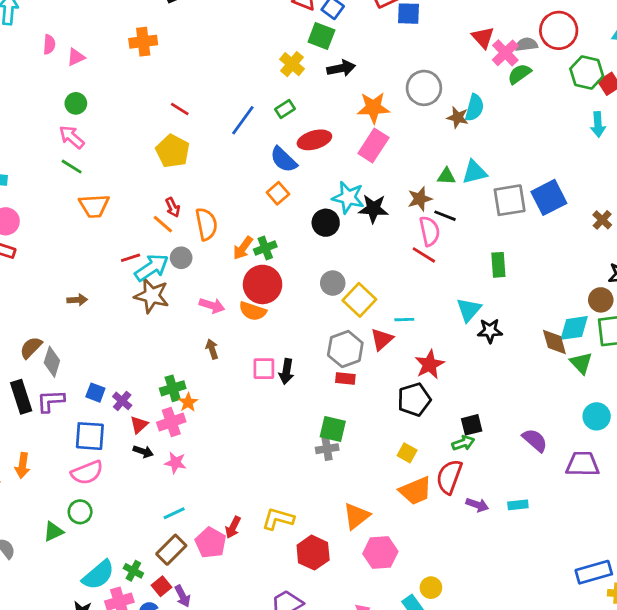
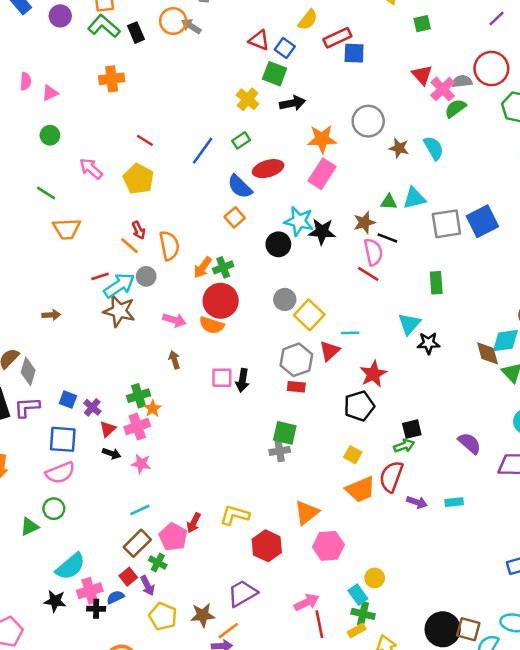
cyan semicircle: (474, 108) -> (434, 148), moved, turned -45
pink arrow: (72, 137) -> (91, 169), moved
green cross: (133, 571) -> (158, 563), moved

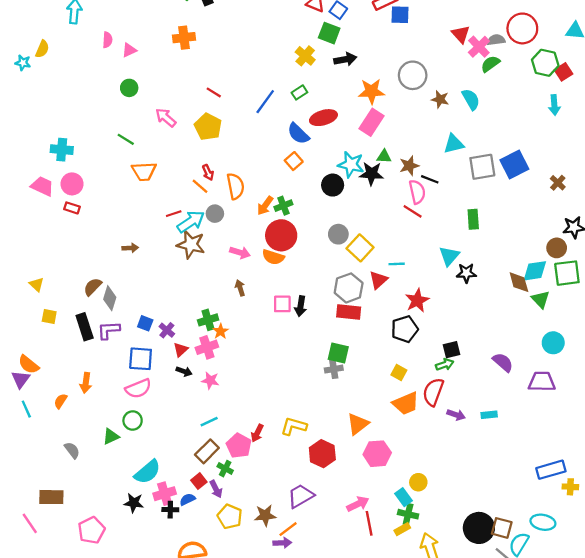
green triangle: (389, 202) -> (384, 156), moved
red rectangle: (296, 387) -> (349, 312), size x1.5

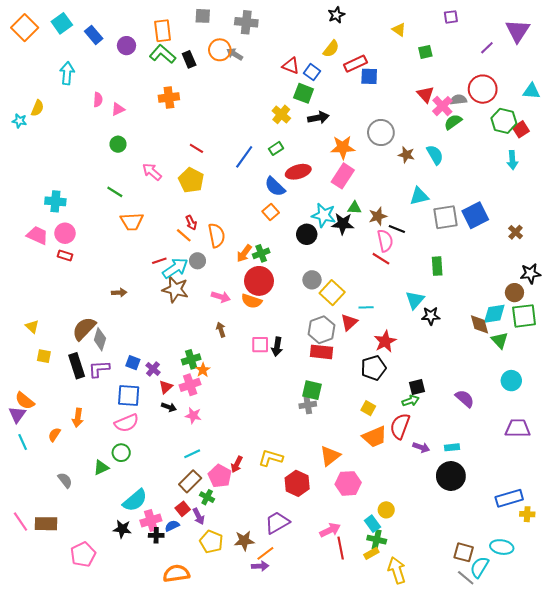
brown semicircle: (93, 287) -> (84, 329), size x1.4
purple trapezoid: (542, 382) -> (518, 428), moved
pink line: (30, 523) -> (20, 522), moved
black circle: (479, 528) -> (451, 476), moved

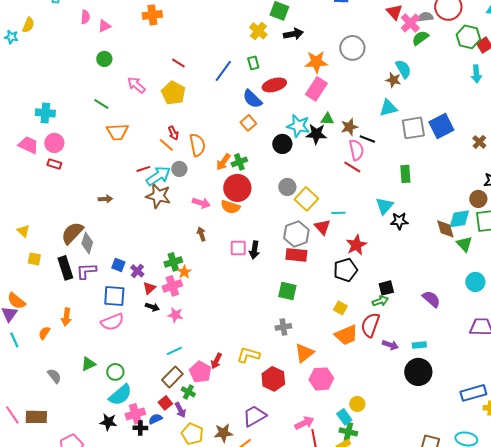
green rectangle: (276, 148) -> (253, 63), turned -72
brown star: (406, 155) -> (393, 80), moved
red triangle: (349, 322) -> (322, 227), turned -30
gray cross: (308, 405) -> (283, 327), moved
green circle: (121, 453) -> (115, 372), moved

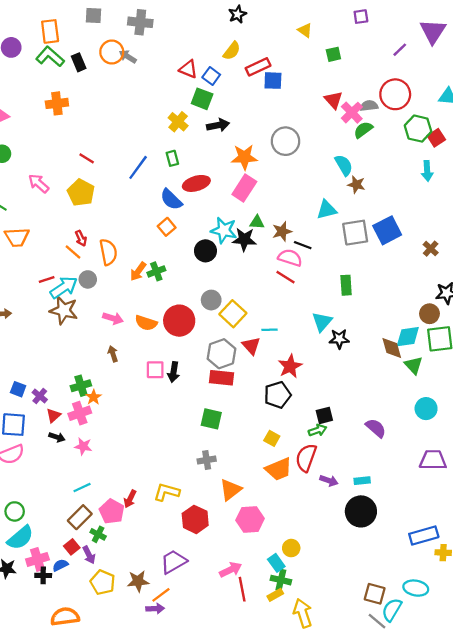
brown star: (393, 80) -> (356, 185), moved
pink semicircle: (356, 150) -> (290, 258), turned -60
red circle: (237, 188) -> (179, 321), moved

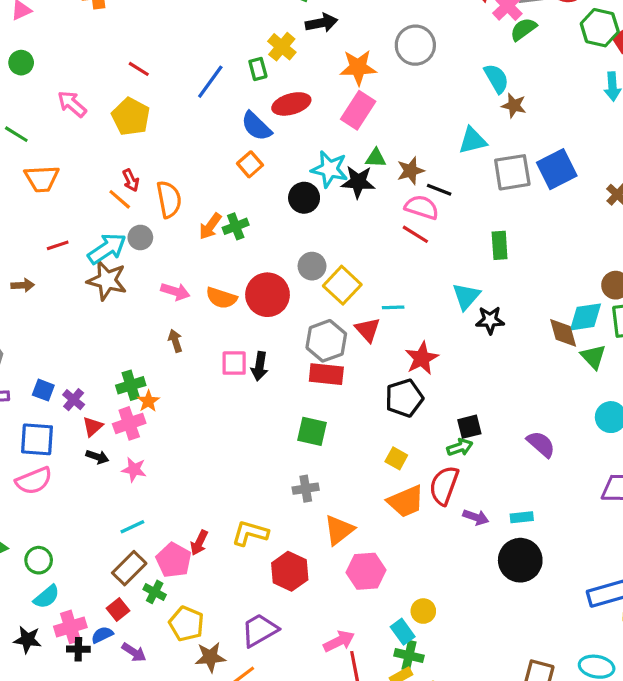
yellow cross: (178, 122) -> (282, 47), moved
red line: (47, 279) -> (58, 245), moved
cyan semicircle: (20, 538) -> (47, 597), size x0.7
purple arrow: (89, 555) -> (134, 652), moved, turned -30
yellow pentagon: (103, 582) -> (186, 624), moved

